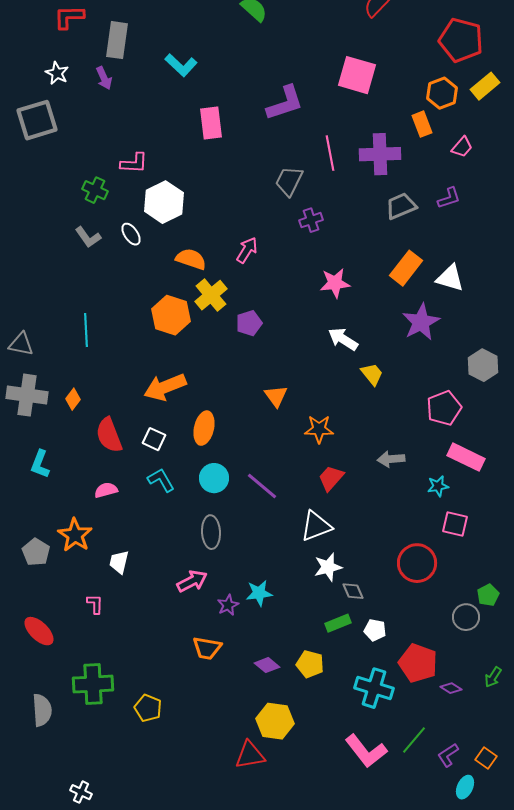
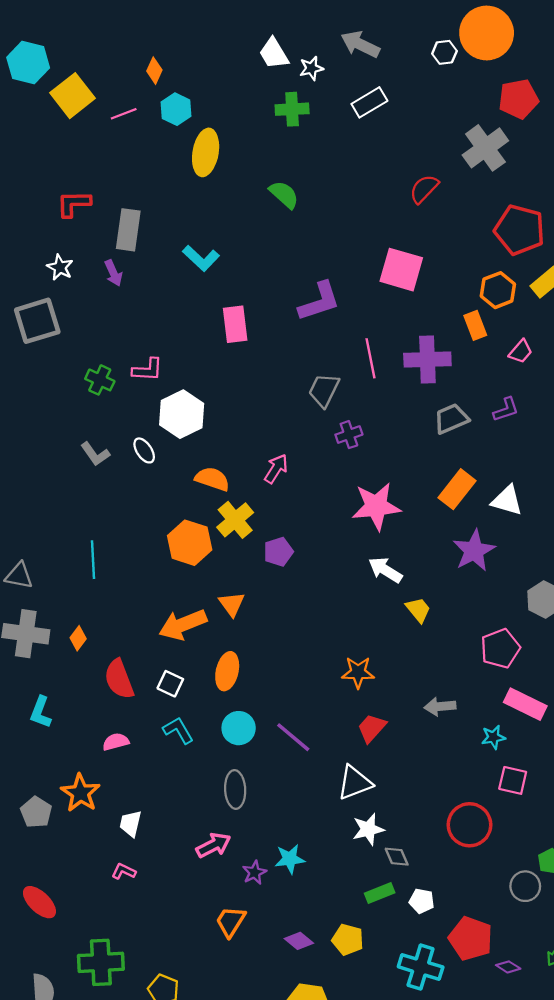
green cross: (95, 190) -> (100, 380), moved
pink star: (335, 283) -> (376, 506), size x1.4
orange triangle: (276, 396) -> (232, 604), moved
pink L-shape: (95, 604) -> (124, 871), moved, turned -65
orange trapezoid: (207, 648) -> (231, 921), turned 112

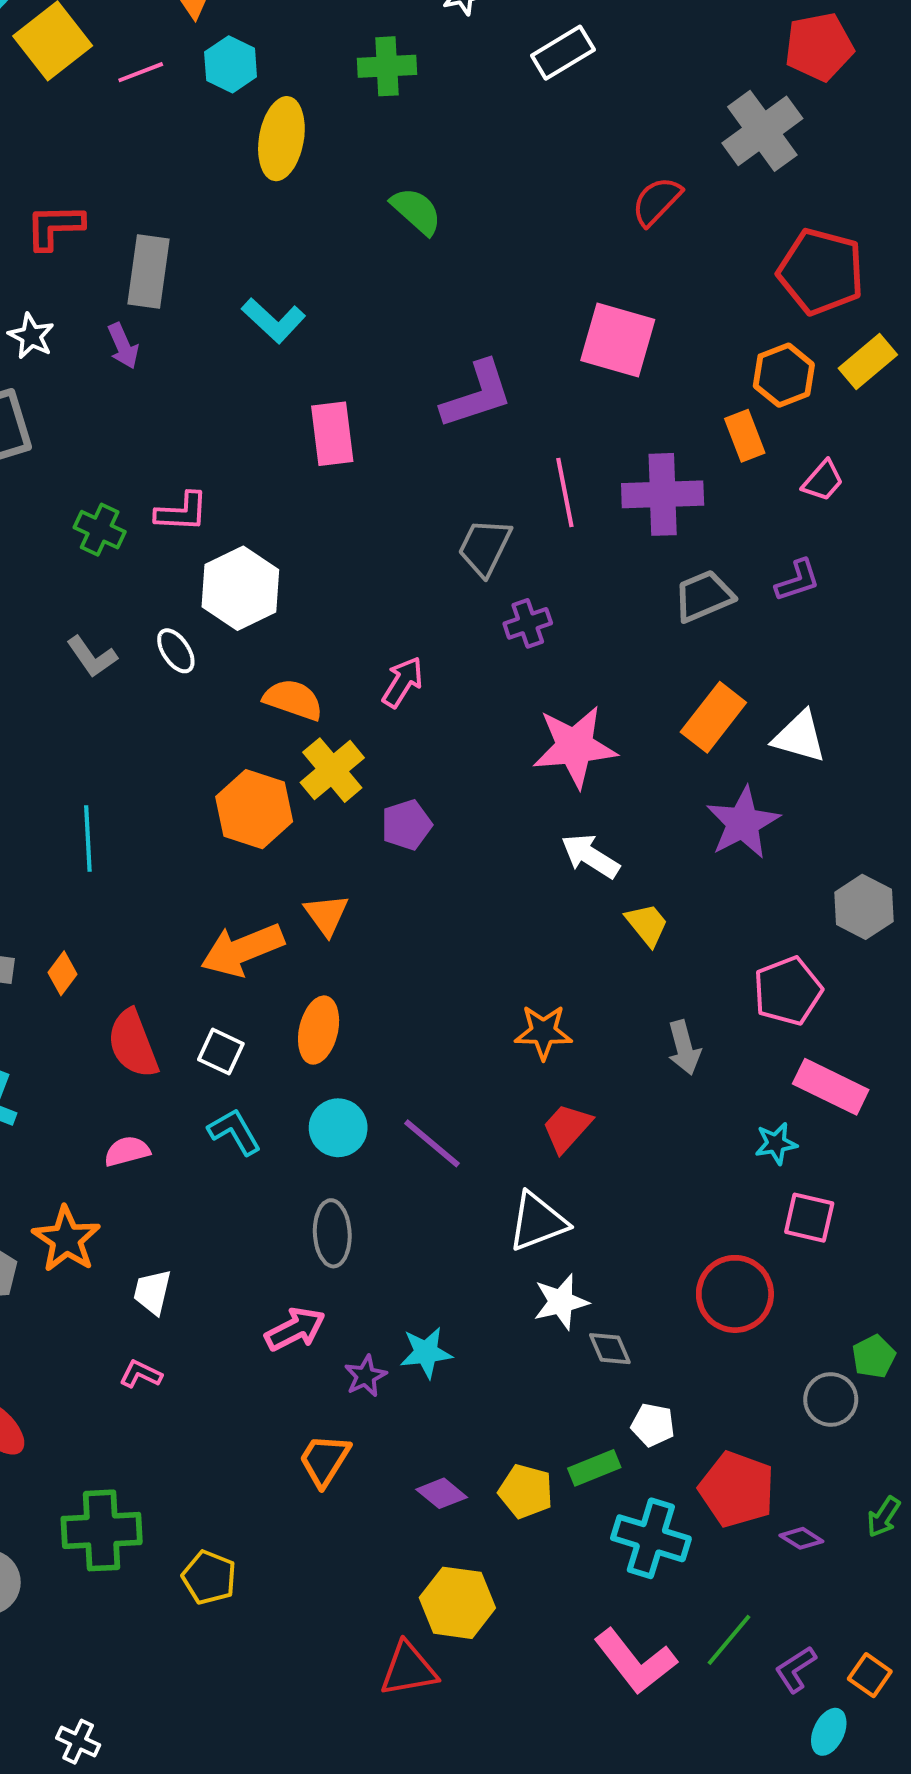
green cross: (292, 109) -> (387, 66), moved
gray arrow: (440, 706) -> (684, 1048), moved, turned -100
green rectangle: (380, 893) -> (594, 1468), moved

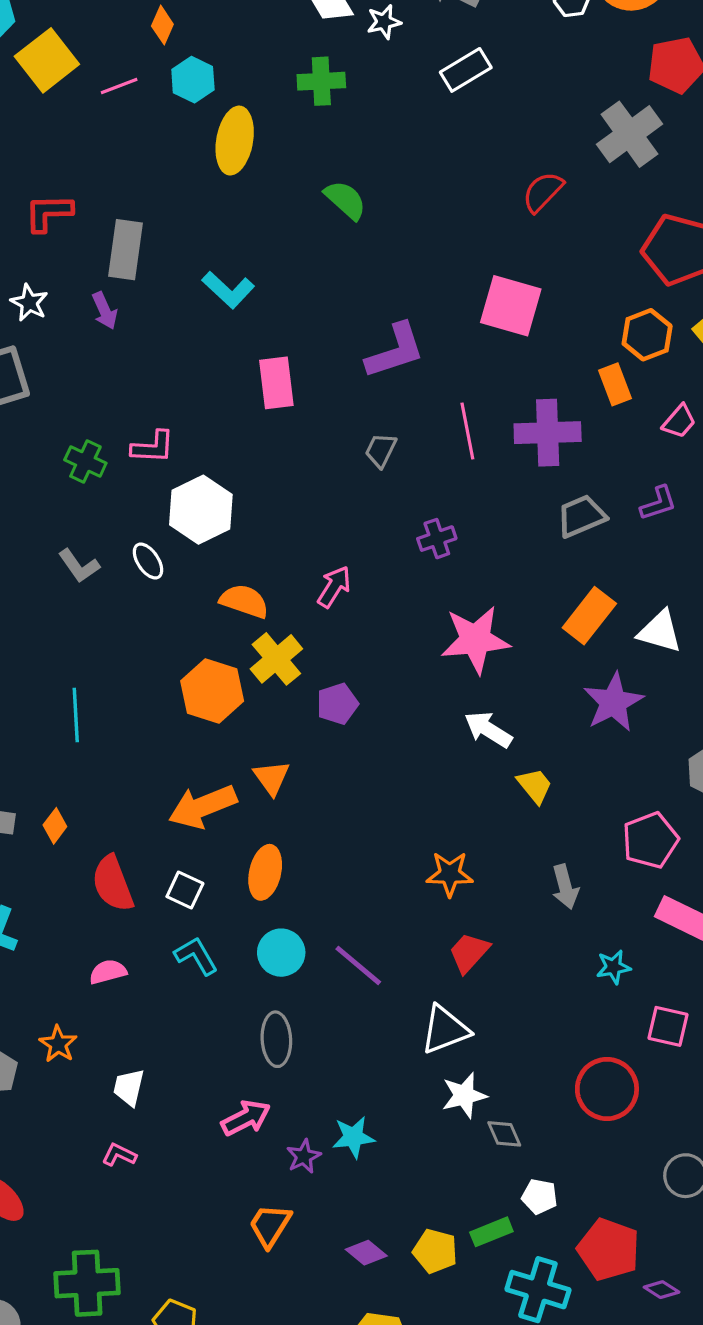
gray trapezoid: (485, 547) -> (381, 450), moved, size x0.7
cyan star: (776, 1143) -> (613, 967), moved
orange star: (66, 1239) -> (58, 1044), size x0.7

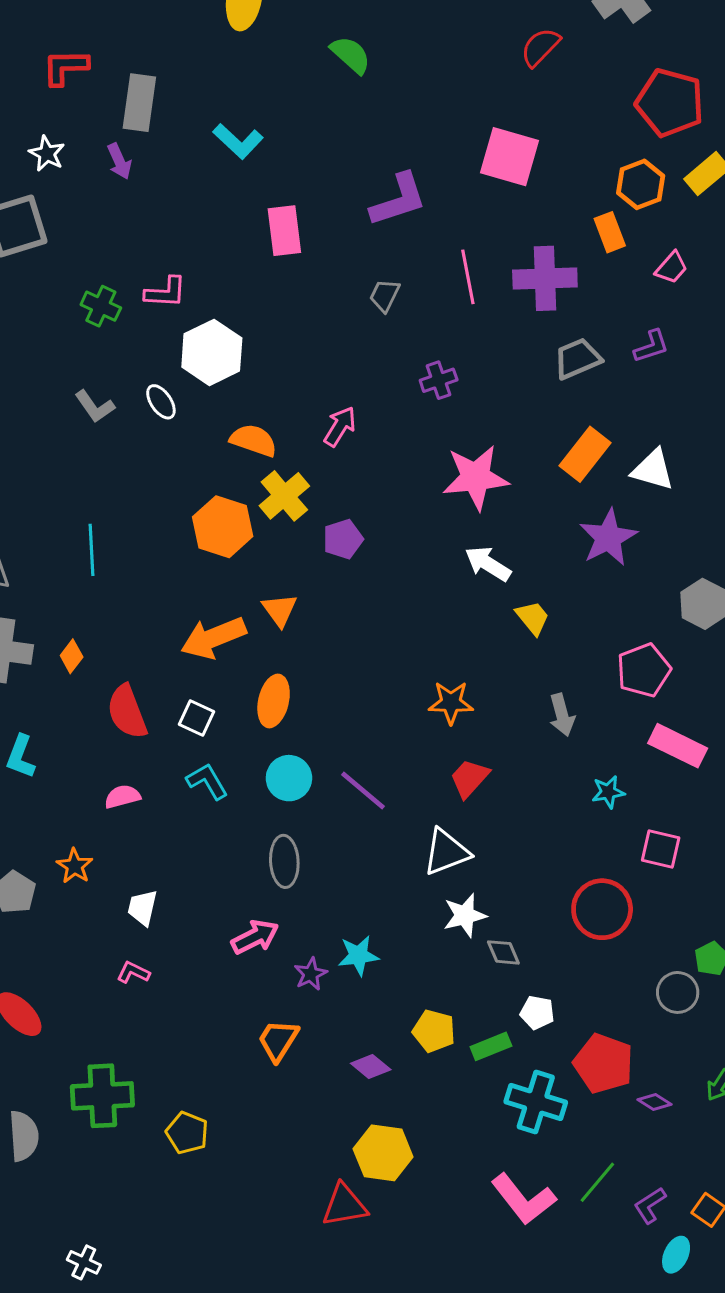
yellow pentagon: (435, 1251) -> (434, 1031), moved

